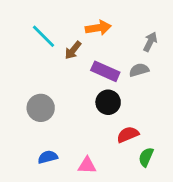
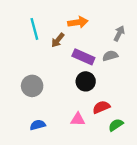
cyan line: (43, 36) -> (34, 29), turned 30
green semicircle: (146, 157) -> (116, 125), turned 32
pink triangle: (87, 165) -> (78, 119), moved

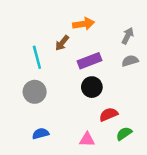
cyan line: (34, 29) -> (37, 57), moved
gray semicircle: (110, 56) -> (130, 61), moved
purple rectangle: (83, 57) -> (89, 61), turned -45
pink triangle: (78, 119) -> (87, 140), moved

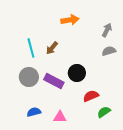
brown arrow: (62, 43) -> (52, 48), moved
purple rectangle: (89, 61) -> (54, 81), moved, turned 48
pink triangle: (87, 140) -> (60, 117), moved

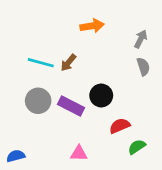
cyan line: (31, 48) -> (41, 63), turned -60
gray semicircle: (109, 51) -> (143, 67), turned 88
blue semicircle: (34, 112) -> (16, 156), moved

